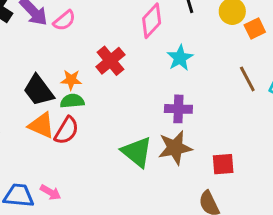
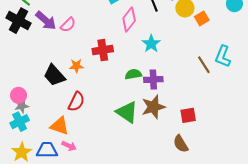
red cross: (110, 61) -> (103, 50), turned 36
brown line: (247, 79) -> (204, 65), moved
green semicircle: (72, 101) -> (133, 74), moved
orange triangle: (41, 125) -> (60, 126), moved

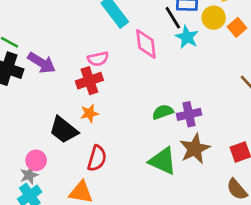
pink diamond: (129, 19) -> (146, 44), turned -35
pink semicircle: (68, 25) -> (98, 59), moved, turned 42
cyan star: (151, 44) -> (187, 37), moved
red cross: (103, 50) -> (89, 81), moved
pink circle: (19, 95) -> (36, 160), moved

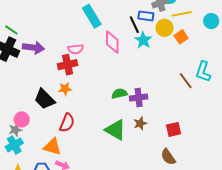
purple arrow: (42, 63) -> (33, 48), turned -30
brown star: (195, 149) -> (140, 123), size x0.6

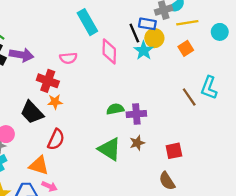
yellow circle: (165, 28) -> (154, 38), moved
red cross: (68, 65) -> (48, 81), moved, turned 30

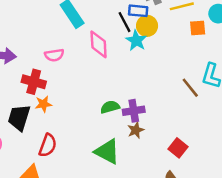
orange square: (186, 48) -> (198, 28), moved, turned 32
black trapezoid: (32, 112) -> (19, 118), turned 65
brown star: (137, 143) -> (136, 130), moved
red square: (174, 151) -> (178, 148), turned -35

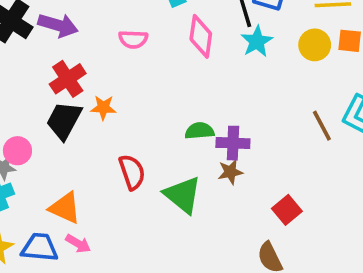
yellow circle: (147, 26) -> (315, 45), moved
red cross: (34, 82) -> (68, 79), moved, turned 30
red semicircle: (48, 145) -> (132, 172), moved, turned -50

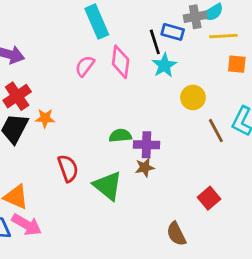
pink semicircle: (133, 39) -> (85, 66), moved, turned 125
yellow circle: (315, 45) -> (193, 97), moved
red square: (287, 210) -> (209, 198), moved
pink arrow: (78, 244) -> (27, 225), size x1.5

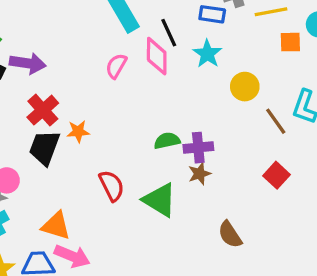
black line: (155, 42) -> (169, 33), moved
red square: (209, 198) -> (276, 175), moved
brown semicircle: (176, 234) -> (230, 235), moved

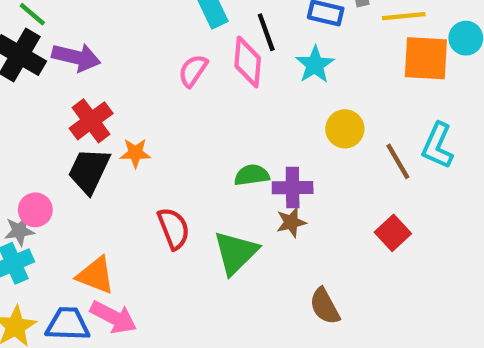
orange square: (290, 42) -> (426, 58), size x1.6
yellow circle: (245, 87) -> (345, 129), moved
green triangle: (160, 200) -> (236, 253), turned 39

